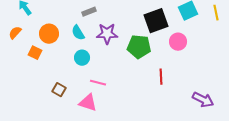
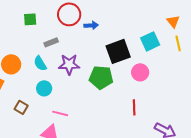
red line: (161, 77) -> (134, 107), moved
brown square: (59, 90) -> (21, 107), moved

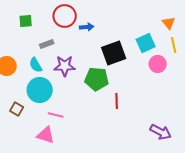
pink circle: (140, 72) -> (158, 64), moved
cyan circle: (44, 88) -> (40, 90), size x1.6
red line: (134, 107) -> (117, 101), moved

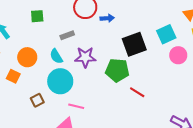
green square: (26, 21) -> (37, 16), moved
red line: (117, 101) -> (137, 92), turned -56
brown square: (17, 109) -> (37, 100), turned 32

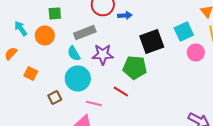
gray rectangle: (67, 35) -> (85, 32), size x1.5
orange circle: (27, 57) -> (45, 35), moved
red line: (137, 92) -> (121, 91), moved

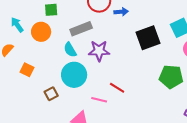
green pentagon: (135, 67) -> (171, 77), moved
pink line: (94, 103) -> (99, 100), moved

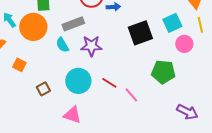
orange circle: (41, 32) -> (33, 27), size x1.4
cyan circle: (74, 75) -> (78, 81), moved
pink line: (99, 100) -> (131, 95), moved, turned 35

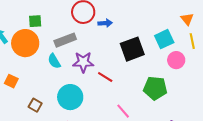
red line: (109, 83) -> (105, 77), moved
brown square: (43, 89) -> (35, 105), turned -32

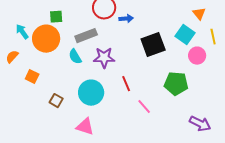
orange triangle: (187, 19) -> (199, 14), moved
cyan square: (164, 39) -> (185, 35), turned -30
red line: (105, 77) -> (126, 84), moved, turned 35

